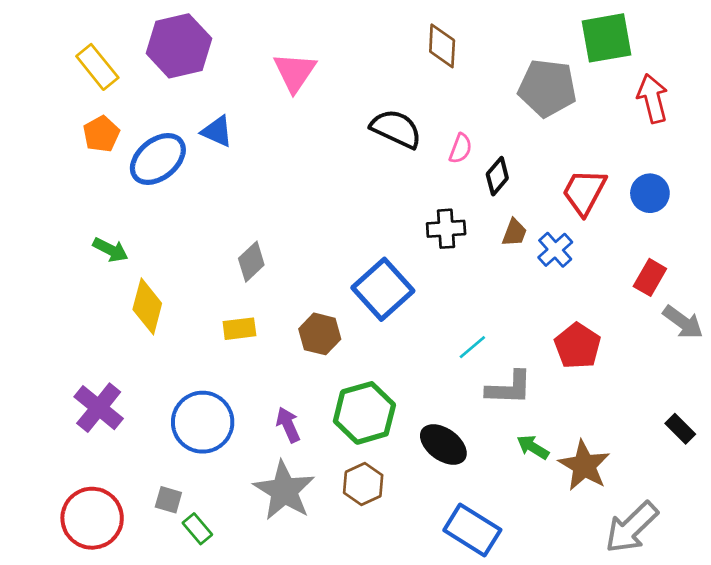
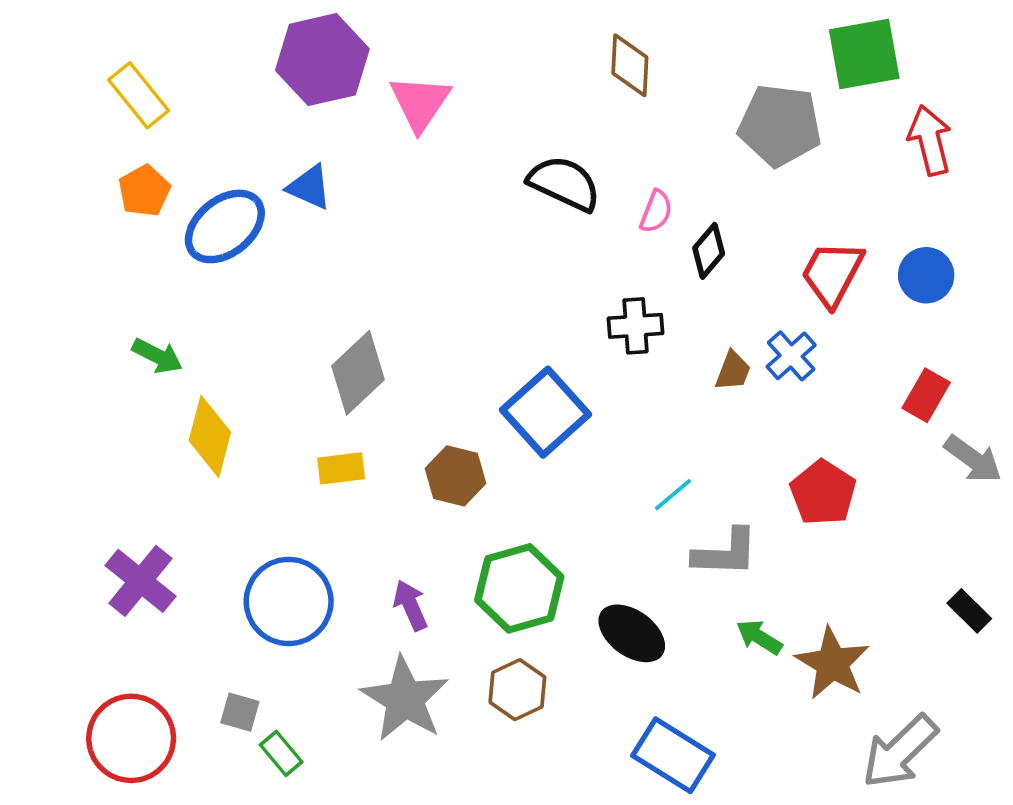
purple hexagon: (179, 46) -> (322, 60), moved
brown trapezoid: (514, 233) -> (733, 371), moved
gray diamond: (251, 262) -> (358, 373), size x1.4

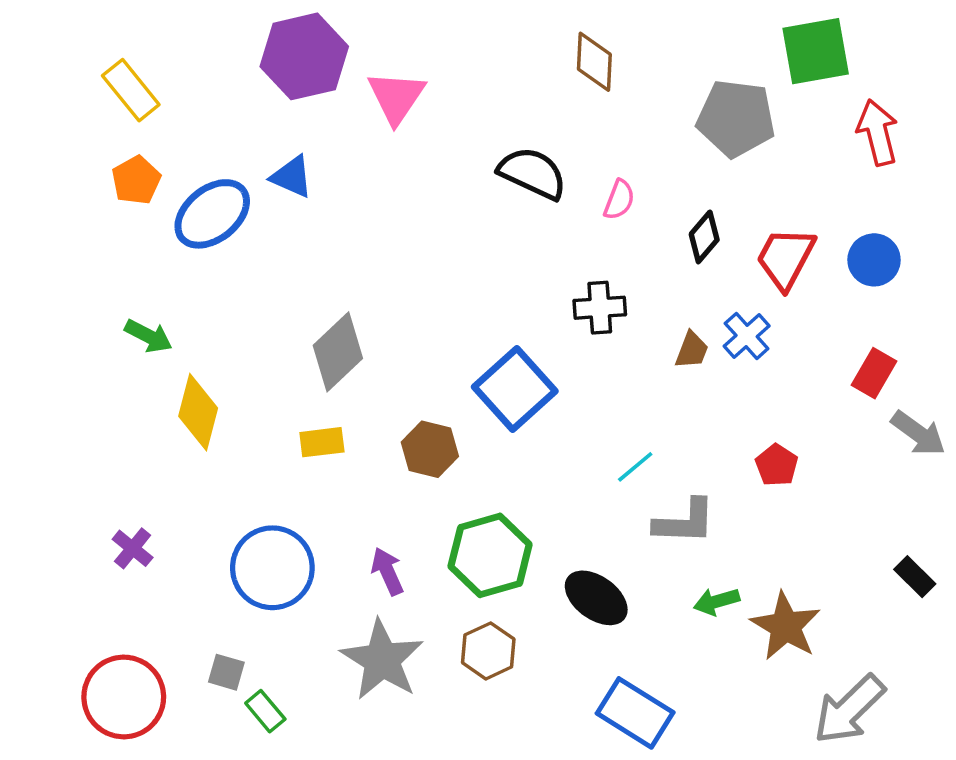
black diamond: (709, 251) -> (704, 237), moved
red pentagon: (823, 493) -> (777, 465), size x0.7
purple cross: (140, 581) -> (133, 548), size x0.6
green arrow: (759, 637) -> (717, 601), turned -48

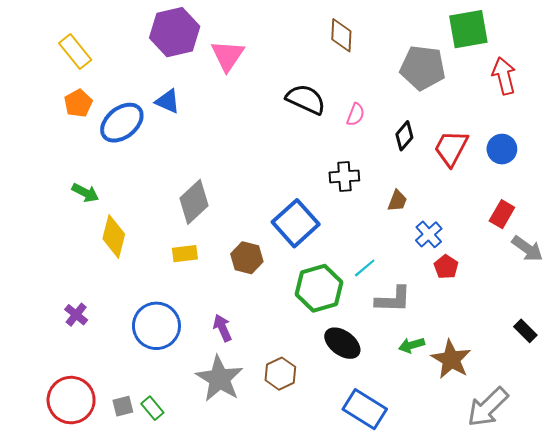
blue cross: (747, 336) -> (429, 234), moved
green hexagon: (490, 555) -> (319, 288), moved
gray square: (226, 672) -> (123, 406), moved, turned -30

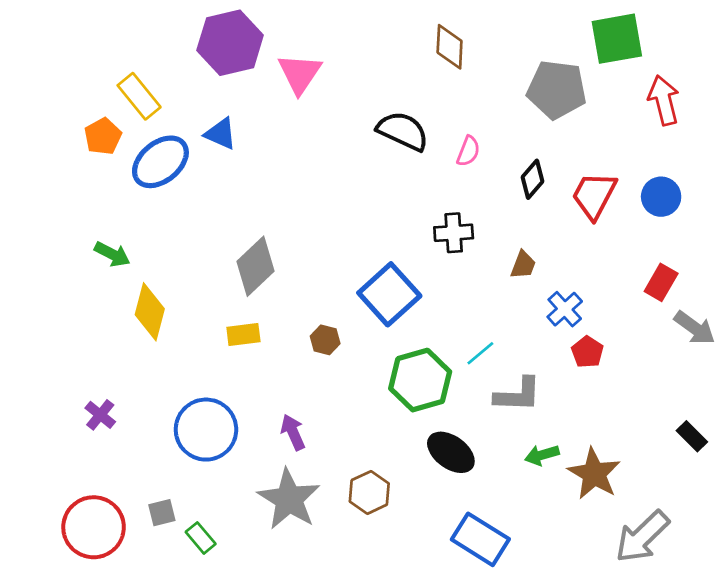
yellow rectangle: (75, 51) -> (139, 96), moved
brown hexagon: (247, 258) -> (325, 340), size x0.7
gray square: (123, 406) -> (162, 513), moved

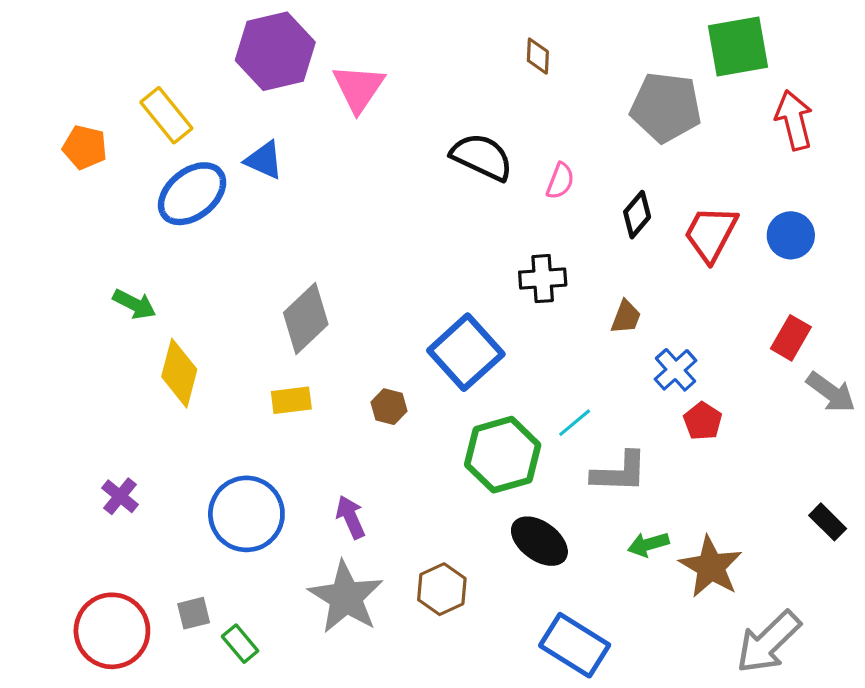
brown diamond: (450, 47) -> (538, 56), size x0.7
orange pentagon: (103, 136) -> (85, 147), moved, turned -30

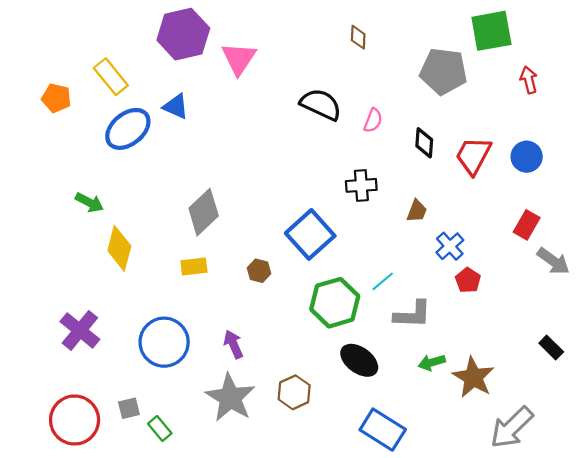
red arrow: (794, 120) -> (529, 80), size x0.7
black diamond: (637, 215) -> (424, 143), turned -36
purple cross: (120, 496) -> (80, 330), size x1.6

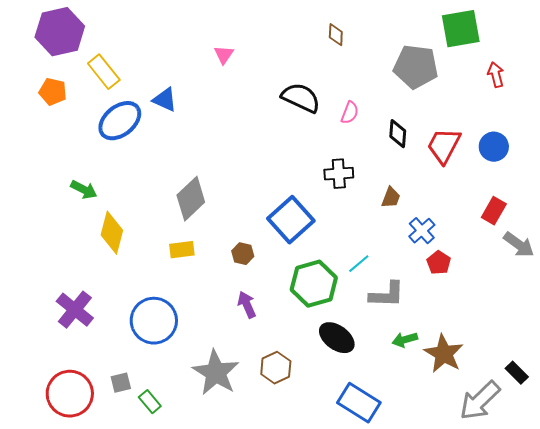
purple hexagon: (183, 34) -> (60, 32), moved
pink triangle: (239, 59) -> (224, 55), size x0.6
purple arrow: (233, 344) -> (247, 305), moved
black rectangle: (551, 347) -> (517, 373), moved

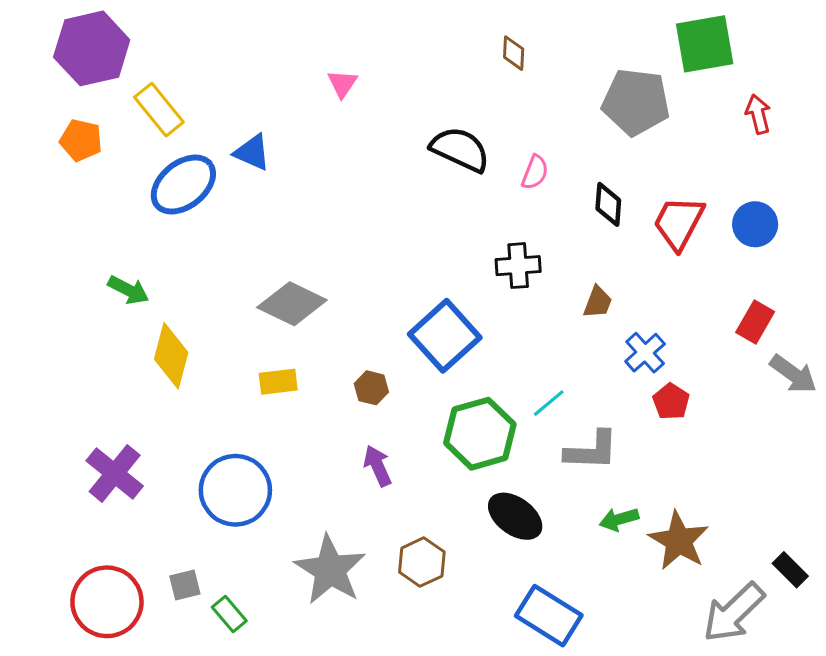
gray diamond: (191, 199) -> (292, 304), turned 69

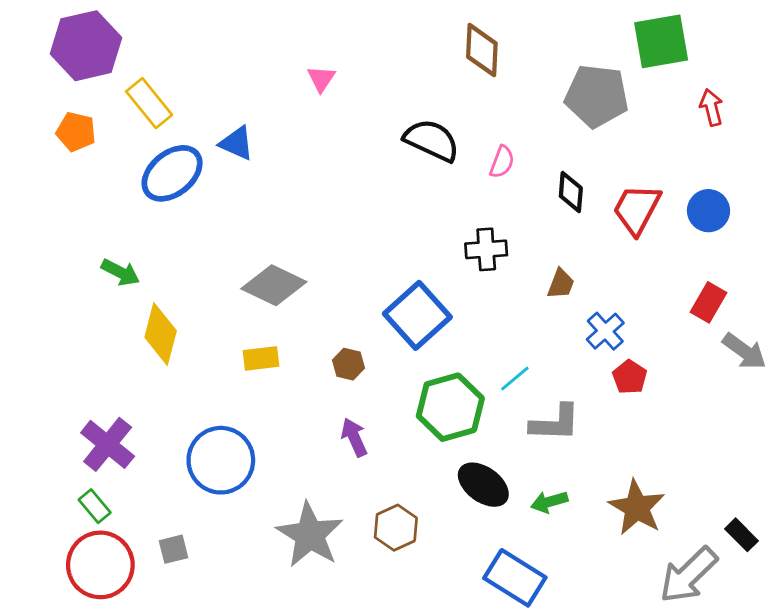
brown diamond: (514, 53) -> (482, 50), size x1.6
green arrow: (619, 519) -> (549, 502), moved
green rectangle: (229, 614) -> (95, 506), moved

